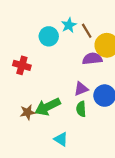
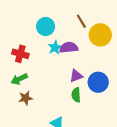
cyan star: (69, 25) -> (55, 48), moved
purple semicircle: (92, 59) -> (69, 48), moved
green arrow: (48, 107) -> (19, 79), moved, size x0.7

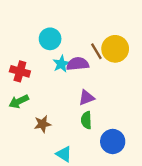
brown line: (81, 21) -> (96, 51), moved
blue circle: (98, 82) -> (113, 141), moved
brown star: (26, 98) -> (43, 124), moved

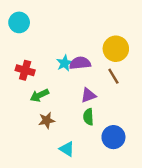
cyan circle: (50, 39) -> (19, 22), moved
brown line: (96, 51) -> (113, 76), moved
green arrow: (19, 101) -> (39, 95), moved

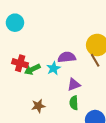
cyan star: (64, 63) -> (54, 68), moved
brown line: (113, 76) -> (95, 60), moved
green arrow: (39, 95) -> (32, 69), moved

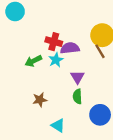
red cross: (20, 63) -> (54, 42), moved
purple triangle: (74, 85) -> (77, 77), turned -40

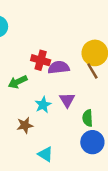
cyan star: (56, 60) -> (43, 105), moved
green semicircle: (77, 96) -> (88, 118), moved

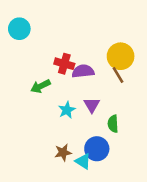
brown star: (25, 125) -> (63, 152), moved
blue circle: (92, 142) -> (97, 149), moved
cyan triangle: (45, 154) -> (83, 161), moved

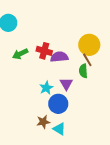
green arrow: (41, 86) -> (20, 54), moved
green semicircle: (113, 124) -> (83, 71), moved
blue circle: (97, 149) -> (58, 104), moved

